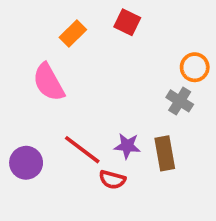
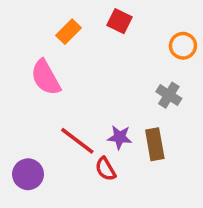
orange circle: (195, 67) -> (183, 46), moved
purple circle: (26, 163) -> (28, 174), moved
red semicircle: (112, 180) -> (105, 169), turned 45

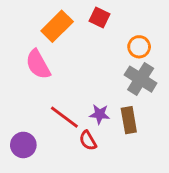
orange rectangle: (69, 32) -> (57, 26), size x1.5
orange circle: (183, 46) -> (139, 47), moved
gray cross: (169, 95) -> (141, 79), size x1.5

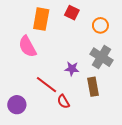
orange rectangle: (57, 26) -> (41, 19), turned -35
orange circle: (139, 47) -> (100, 25), moved
purple star: (100, 114) -> (72, 69), moved

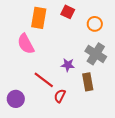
red semicircle: (63, 102) -> (60, 96), turned 56

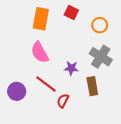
pink semicircle: (26, 44) -> (40, 52), moved
purple circle: (16, 99) -> (17, 91), moved

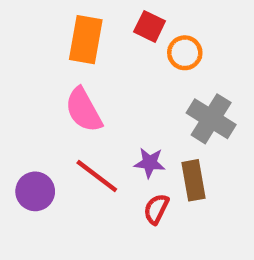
orange circle: (100, 25) -> (185, 53), moved
purple star: (71, 68) -> (150, 163), moved
red semicircle: (63, 101) -> (156, 209), moved

